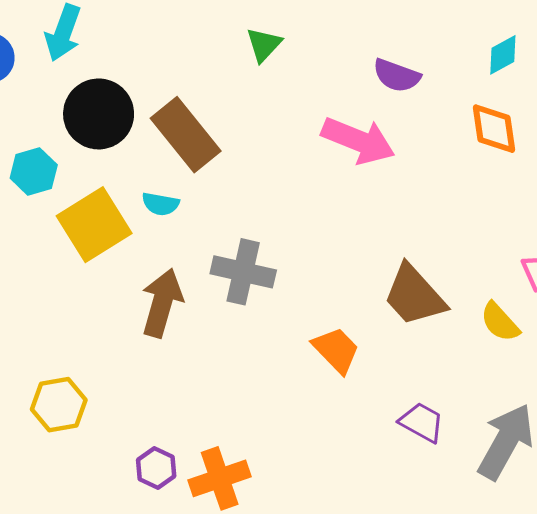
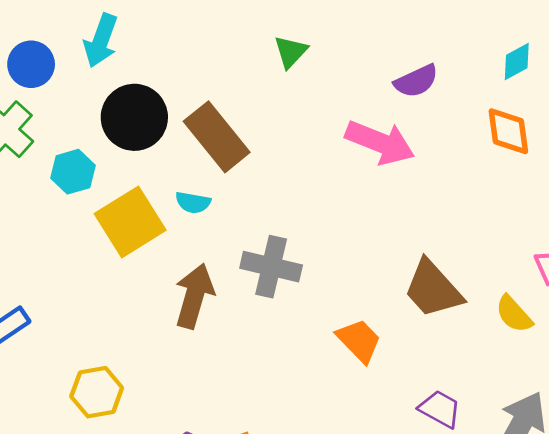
purple semicircle: (397, 76) -> (416, 81), turned -45

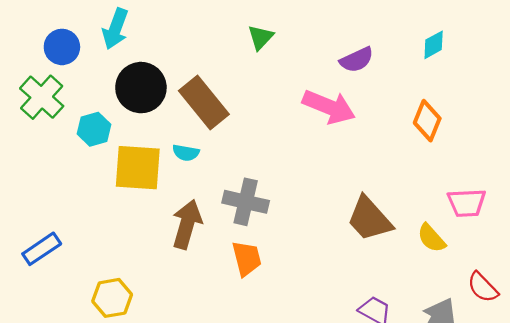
orange diamond: (508, 131) -> (427, 121), moved, turned 30
yellow square: (130, 222) -> (138, 168), turned 36
orange trapezoid: (359, 341) -> (247, 258), moved, turned 30

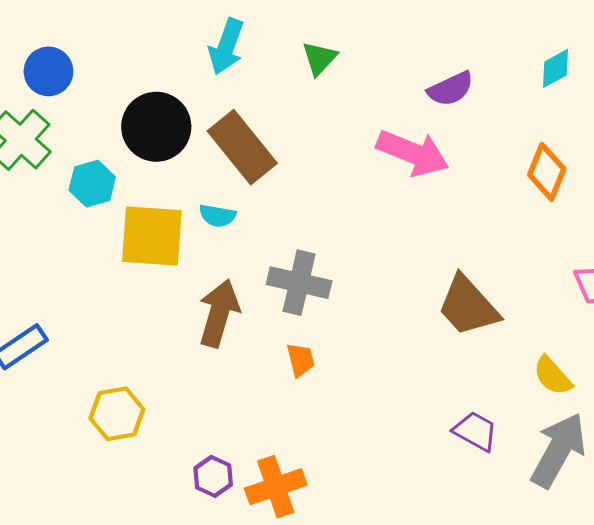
cyan arrow: (115, 29) -> (226, 47), moved
yellow semicircle: (431, 238) -> (553, 376), moved
orange trapezoid: (247, 258) -> (301, 360), size x0.7

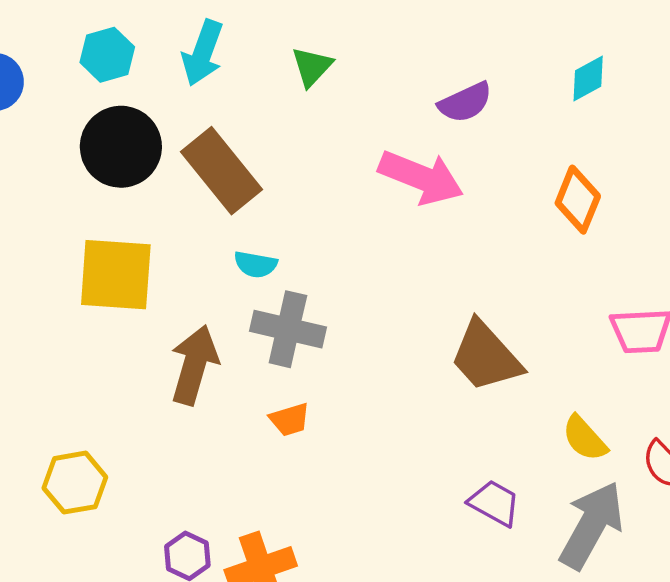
cyan hexagon: (92, 184) -> (107, 55), moved
cyan semicircle: (217, 216) -> (256, 264), moved
orange trapezoid: (301, 360) -> (290, 420), turned 87

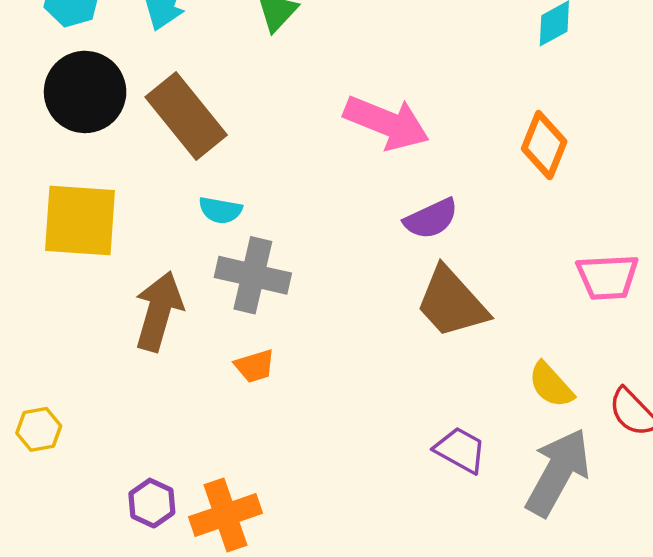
purple semicircle: (465, 102) -> (431, 219), moved
yellow hexagon: (75, 483) -> (39, 429), size x0.7

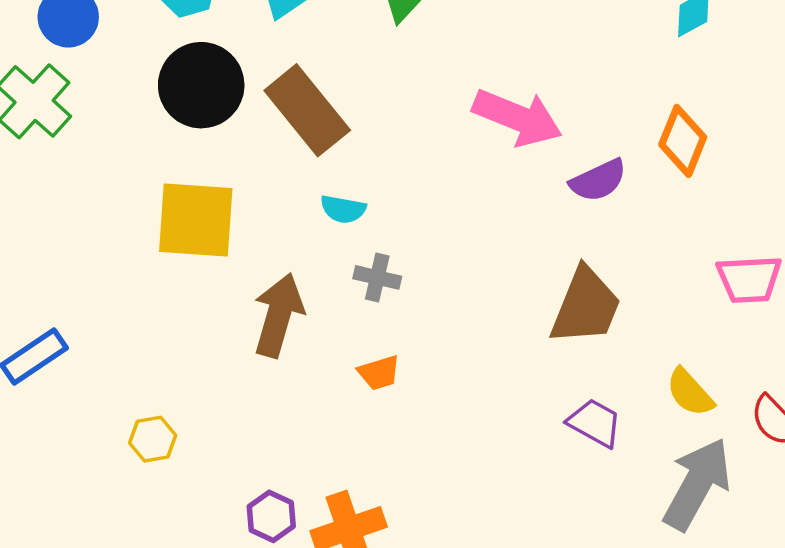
purple semicircle: (431, 219) -> (598, 180), moved
gray cross: (253, 275) -> (377, 277), size x0.6
brown trapezoid: (452, 303) -> (586, 306), turned -116
purple trapezoid: (460, 450) -> (595, 423), moved

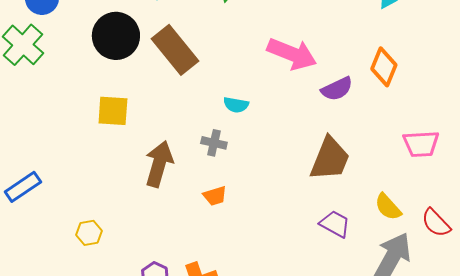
cyan semicircle: (343, 209) -> (236, 105), moved
yellow square: (196, 220) -> (113, 111), size x0.7

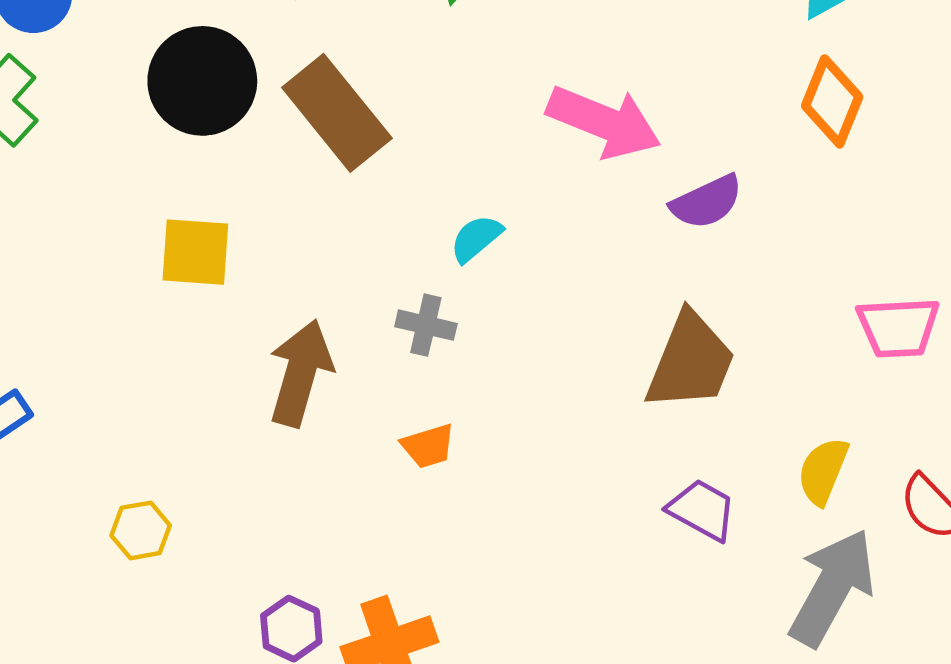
orange diamond: (384, 67) -> (832, 101), moved
cyan semicircle: (236, 105) -> (476, 238), turned 130
yellow semicircle: (388, 207) -> (823, 471), turned 64

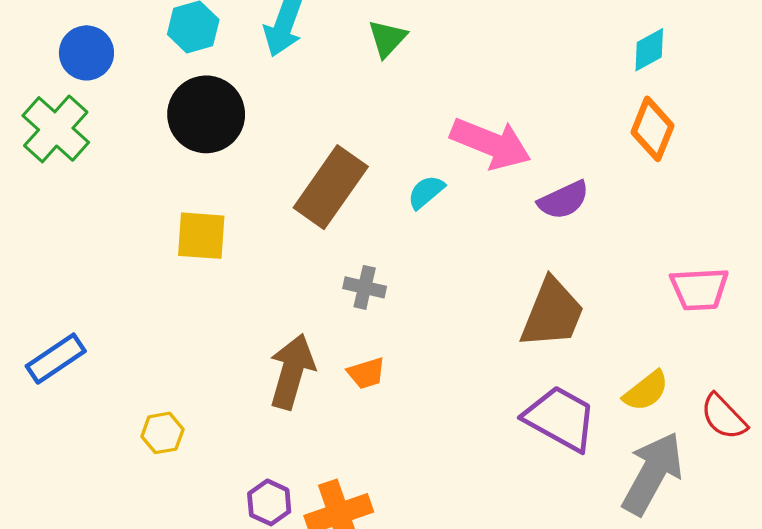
brown rectangle: (337, 113) -> (331, 187), moved, turned 74
cyan semicircle: (476, 238) -> (426, 192), moved
brown arrow: (300, 373) -> (292, 372), moved
yellow semicircle: (823, 471) -> (646, 391), turned -150
purple trapezoid: (702, 510) -> (560, 418), size x1.5

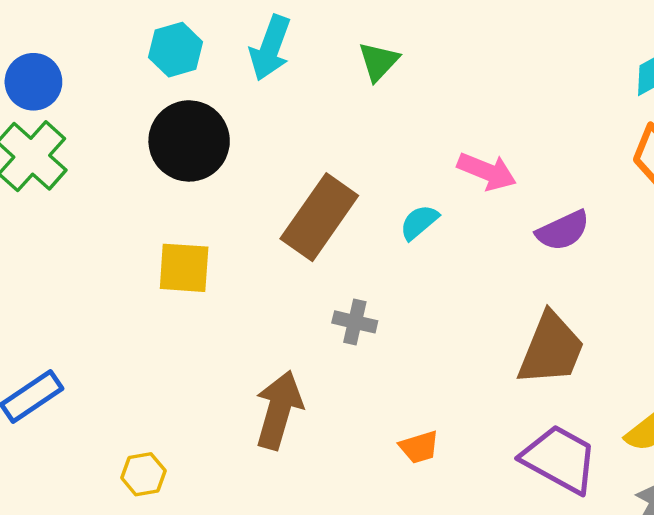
blue circle: (86, 53) -> (33, 82), moved
pink arrow: (491, 143) -> (487, 171), size x0.7
orange trapezoid: (366, 373) -> (419, 447), moved

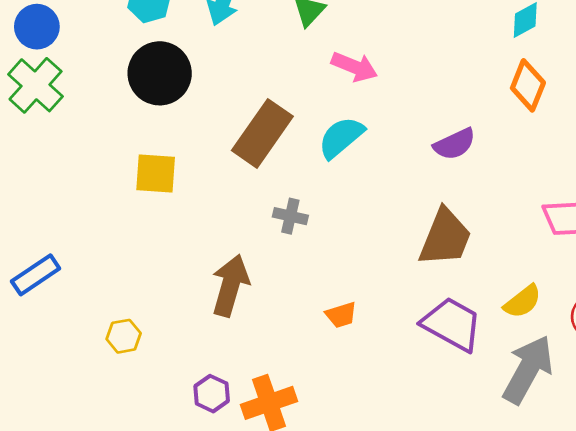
pink arrow: (487, 171) -> (354, 67), moved
cyan semicircle: (419, 222) -> (341, 137), size x1.5

